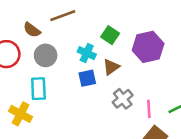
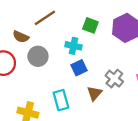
brown triangle: (111, 67) -> (94, 93), moved
cyan rectangle: (38, 89) -> (61, 100), moved

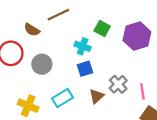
gray circle: (38, 56) -> (42, 64), moved
cyan rectangle: (61, 100) -> (62, 98), turned 66

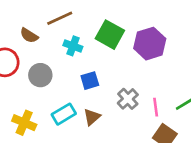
green square: (102, 29) -> (110, 35), size x1.5
cyan cross: (83, 46) -> (73, 46), moved
brown triangle: (97, 96) -> (92, 117), moved

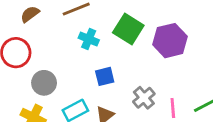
brown semicircle: (29, 35) -> (30, 14), moved, turned 108
gray circle: (40, 75) -> (44, 83), moved

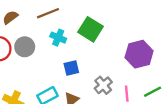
purple hexagon: (170, 41) -> (139, 54), moved
gray circle: (44, 83) -> (25, 47), moved

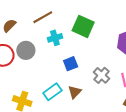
cyan cross: (58, 38) -> (55, 38), turned -32

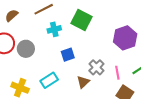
gray circle: (26, 50) -> (26, 49), moved
brown triangle: (75, 92) -> (83, 82), moved

